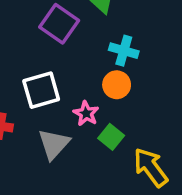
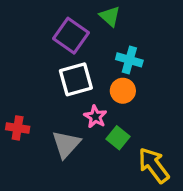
white square: (41, 90) -> (76, 79), moved

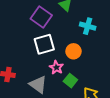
cyan cross: (129, 60) -> (88, 26), moved
gray triangle: (66, 144) -> (38, 85), turned -36

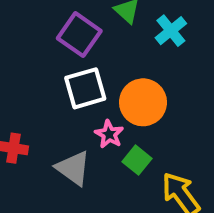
cyan cross: (88, 26) -> (171, 31), moved, turned 35
orange circle: (73, 51) -> (143, 102), size x1.5

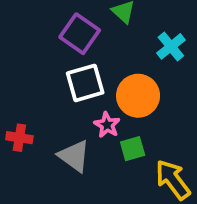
cyan cross: (171, 31) -> (171, 46), moved
green square: (137, 160) -> (133, 149), turned 35

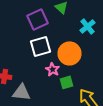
purple square: (80, 34) -> (38, 19), turned 30
gray triangle: (74, 156) -> (22, 92), moved, turned -30

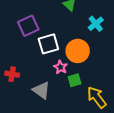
purple square: (38, 19) -> (28, 26), moved
gray triangle: (22, 92) -> (41, 90), moved, turned 30

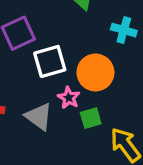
cyan cross: (96, 24) -> (124, 30), turned -35
gray triangle: (41, 90) -> (39, 117), moved

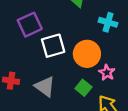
pink star: (69, 98) -> (107, 73), moved
green square: (91, 118) -> (83, 88), turned -35

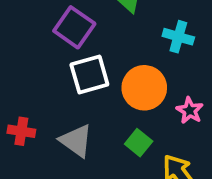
purple square: (30, 25) -> (74, 27), moved, turned -30
pink star: (107, 73) -> (190, 110), moved

